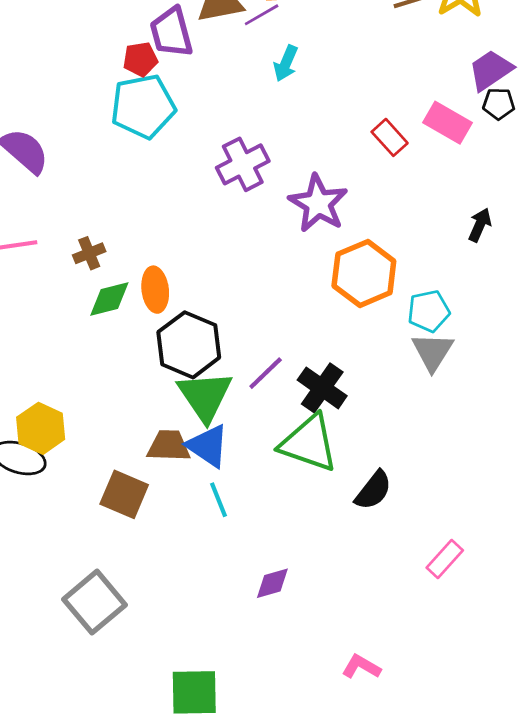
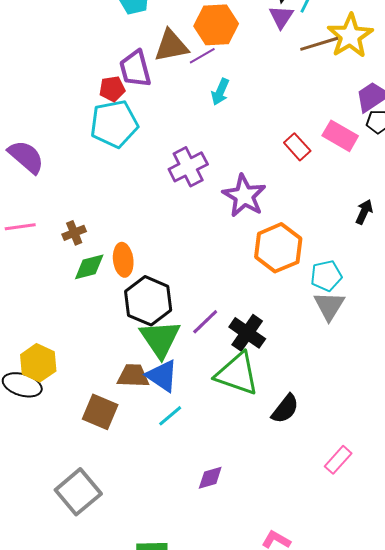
cyan line: (218, 500) -> (170, 416), turned 72

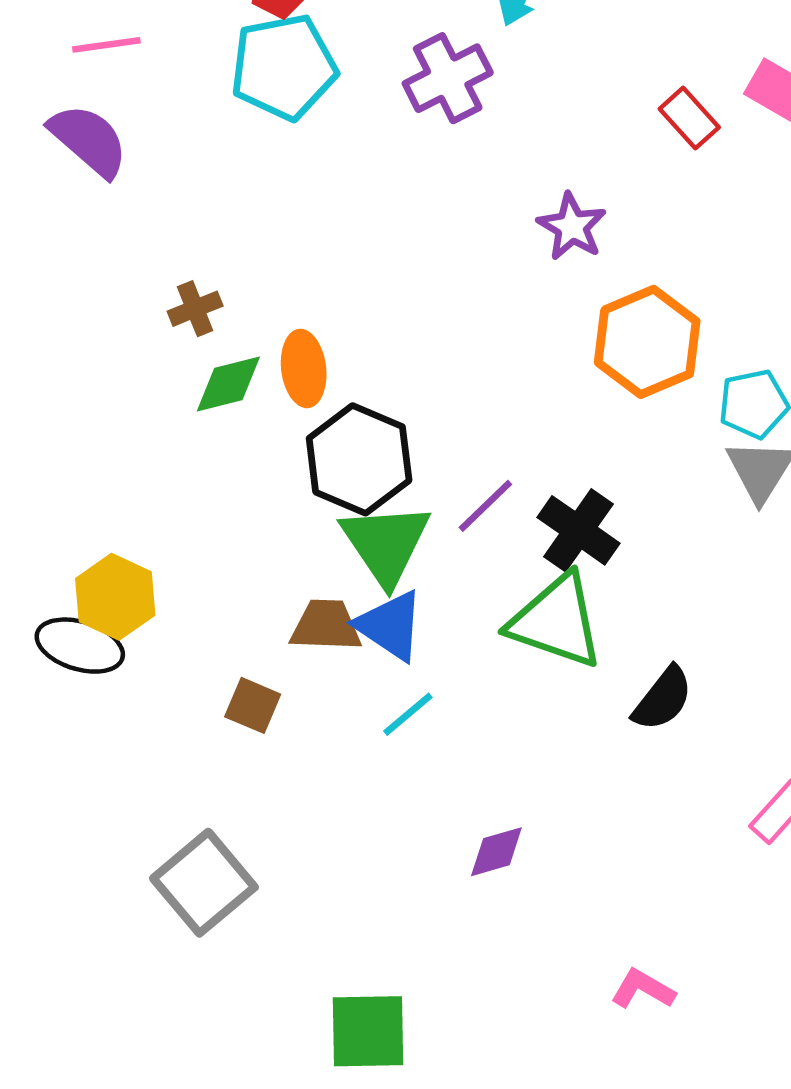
purple cross: (188, 167) -> (448, 78), moved
purple star: (244, 196) -> (572, 227), size x0.7
pink line: (20, 227) -> (106, 45), moved
brown square: (100, 412) -> (253, 705), size x0.7

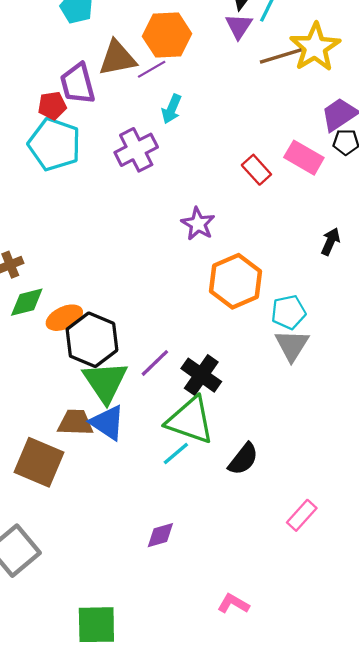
cyan pentagon: (284, 67) -> (54, 144), turned 30
orange ellipse: (304, 368) -> (64, 318), moved, turned 72
brown square: (253, 705) -> (39, 462), size x1.8
cyan line: (408, 714) -> (176, 453), moved

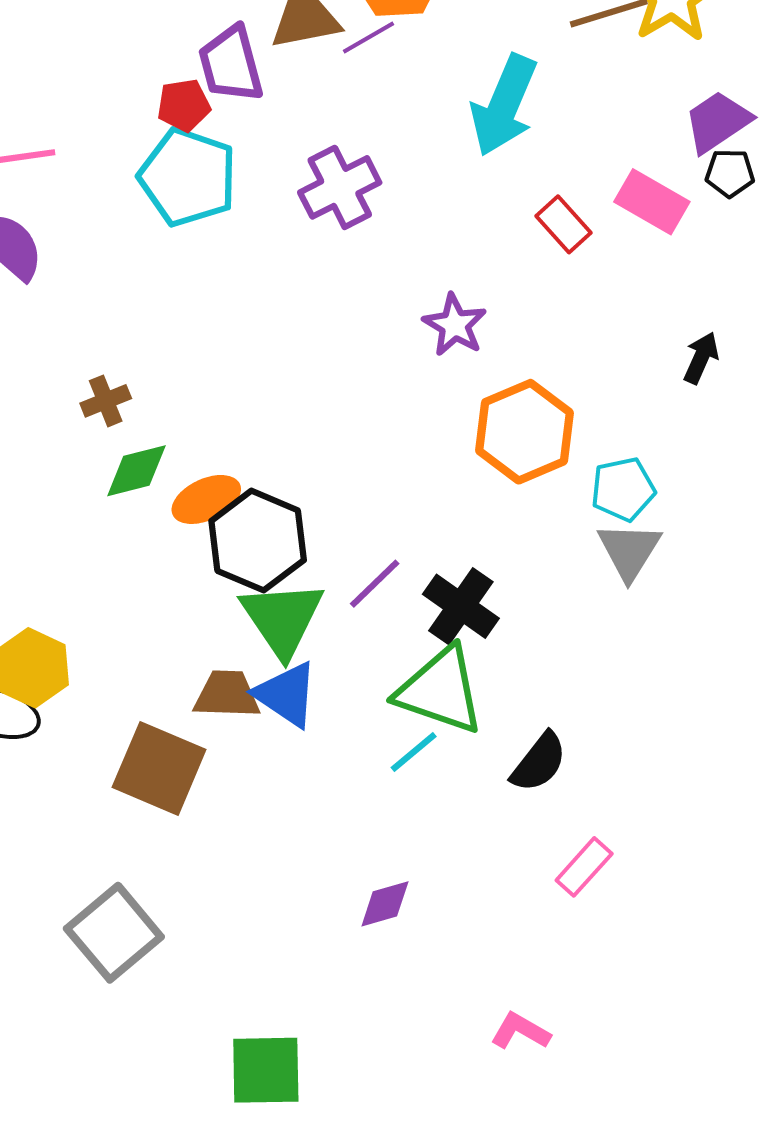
cyan arrow: (171, 109) -> (504, 105), moved, size x1.8
pink rectangle: (302, 515) -> (584, 867), moved

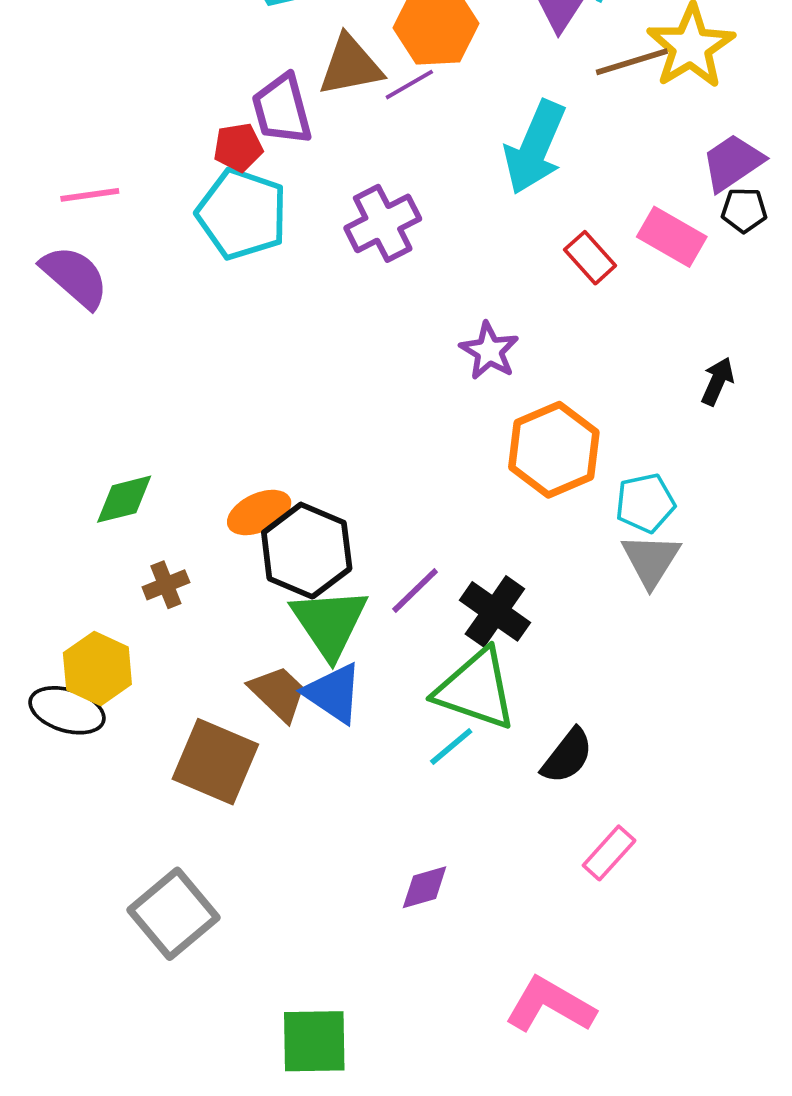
brown cross: (106, 401) -> (166, 585), moved
green diamond: (136, 471) -> (124, 499), moved
brown trapezoid: (227, 695) -> (278, 693), turned 42
pink L-shape: (520, 1031) -> (550, 1005), size x1.6

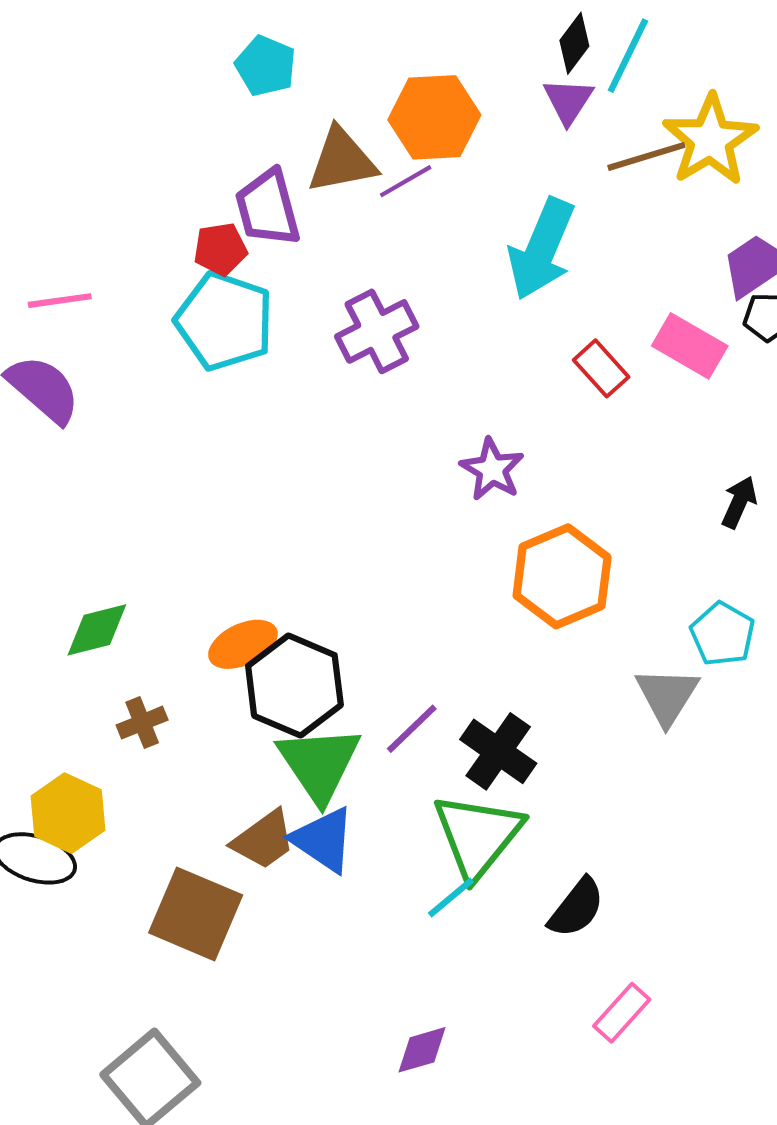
cyan pentagon: (645, 503) -> (723, 634), moved, turned -30
green triangle: (476, 689) -> (478, 836), turned 50
brown trapezoid: (278, 693) -> (264, 840), turned 100

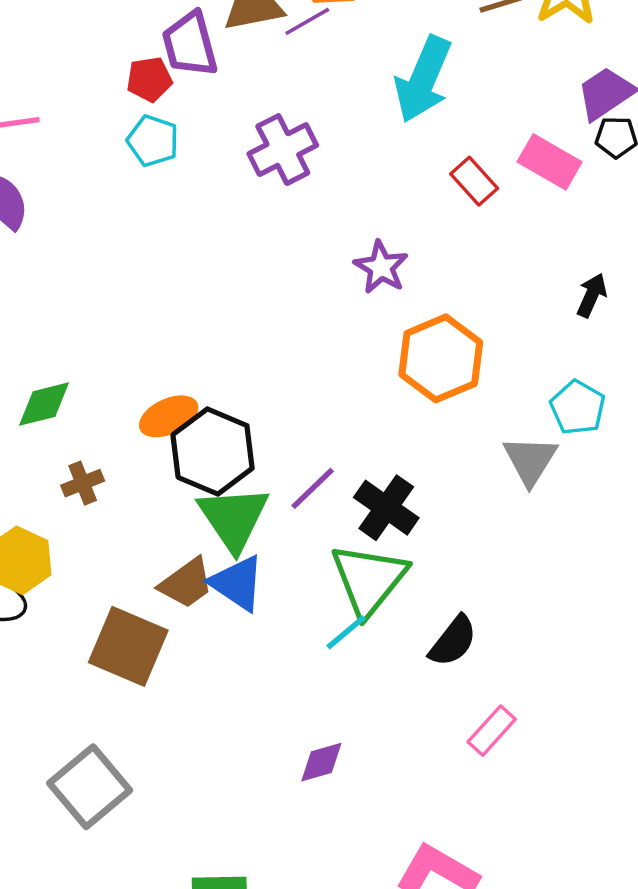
cyan pentagon: (224, 321) -> (153, 141), size x0.6

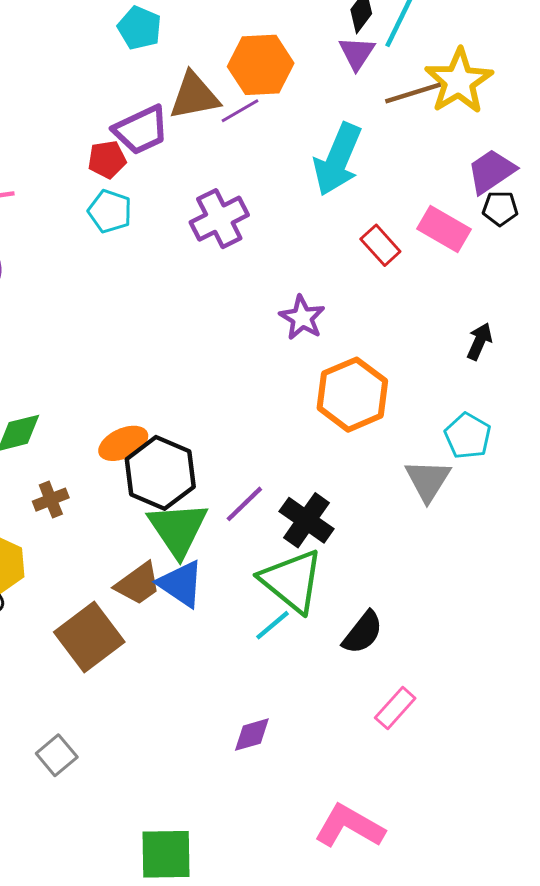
purple trapezoid: (190, 44) -> (141, 130), turned -100
green triangle: (369, 580) -> (292, 581), turned -30
brown square: (128, 646) -> (89, 637), turned 30
gray square: (90, 787) -> (57, 755), size x0.6

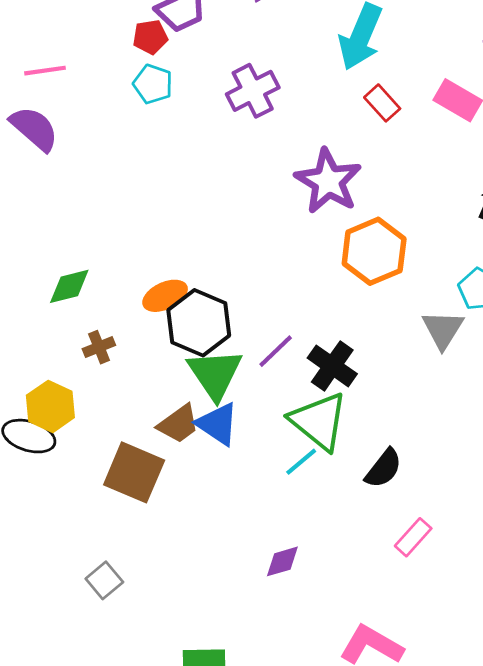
red rectangle: (380, 245) -> (382, 103), moved
purple star: (302, 318) -> (328, 181), size x1.6
brown square: (89, 637) -> (134, 472), turned -30

